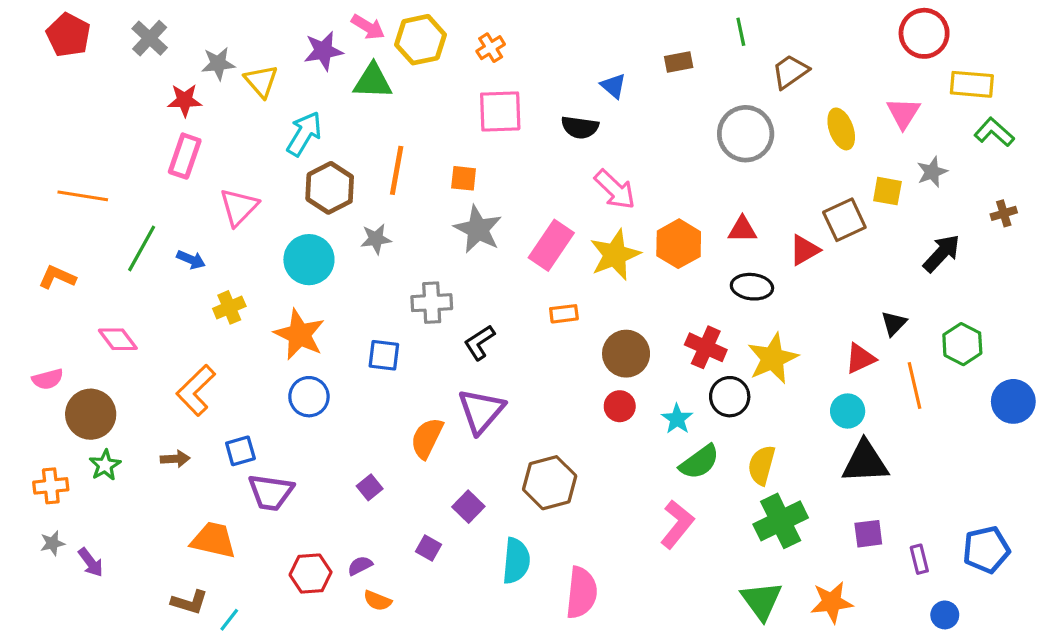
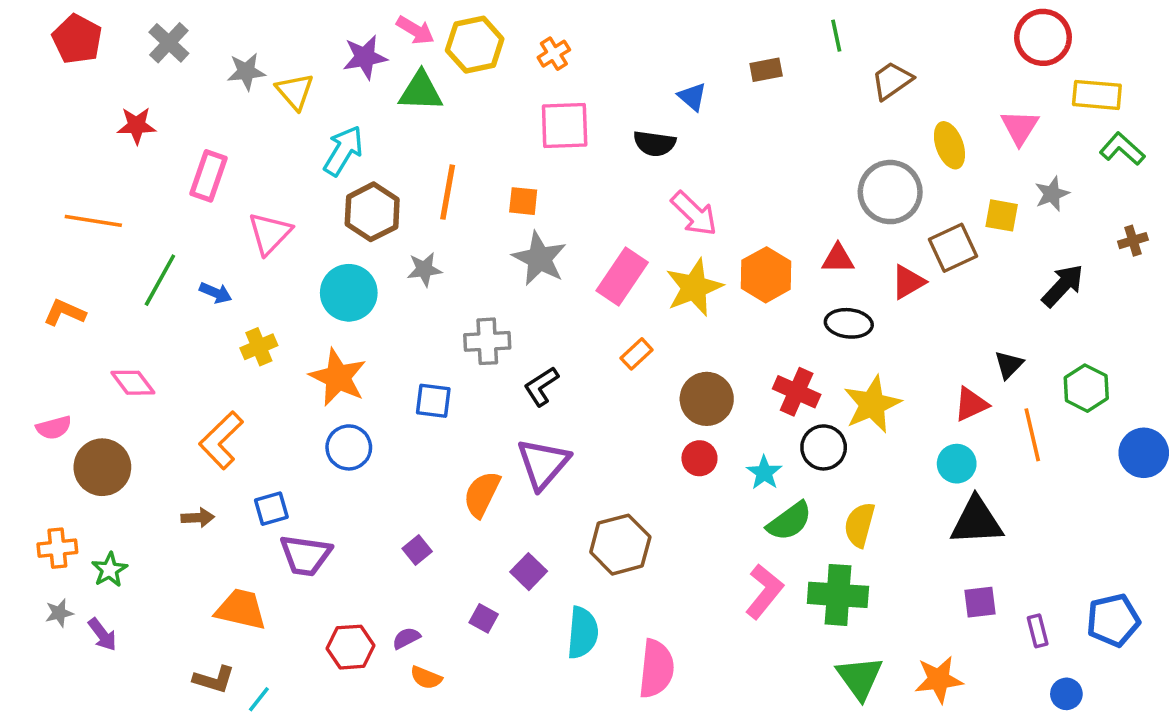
red star: (185, 100) -> (137, 126), moved
gray circle: (746, 134) -> (890, 192), moved
orange rectangle: (564, 314) -> (637, 354), turned -36
green star: (105, 465) -> (110, 570), moved
green cross: (781, 521) -> (838, 595), moved, turned 30

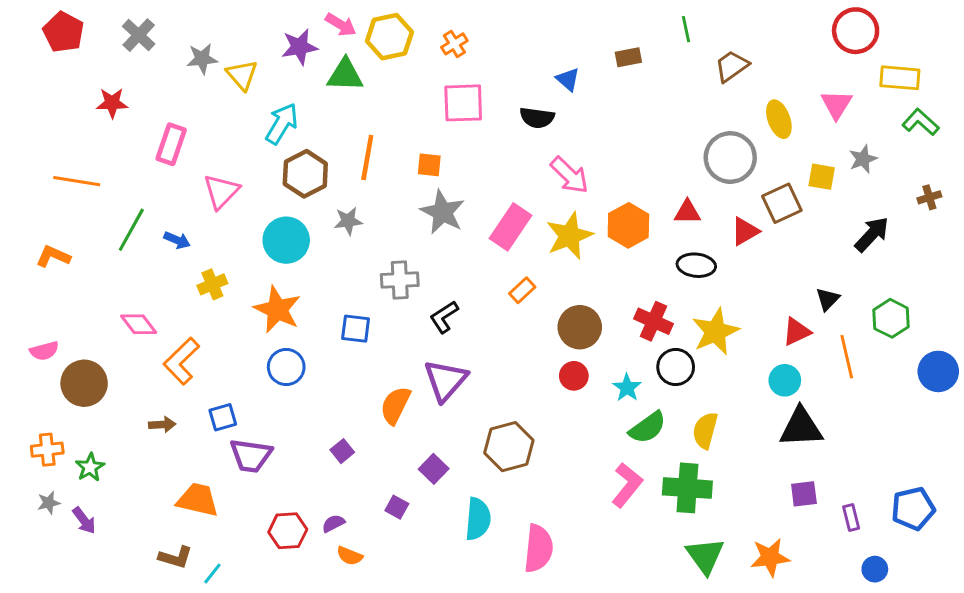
pink diamond: (133, 383) -> (139, 324), moved

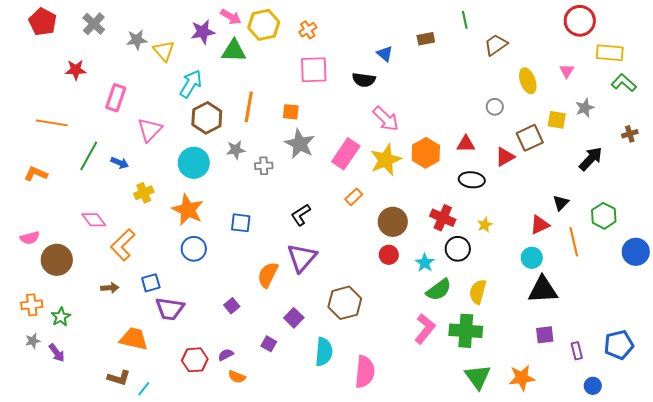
pink triangle: (836, 104) -> (567, 71), size x0.7
gray circle: (730, 158) -> (495, 107), size x0.5
gray cross: (400, 280) -> (264, 166), moved, size x0.7
yellow star: (715, 332) -> (485, 225), size x0.5

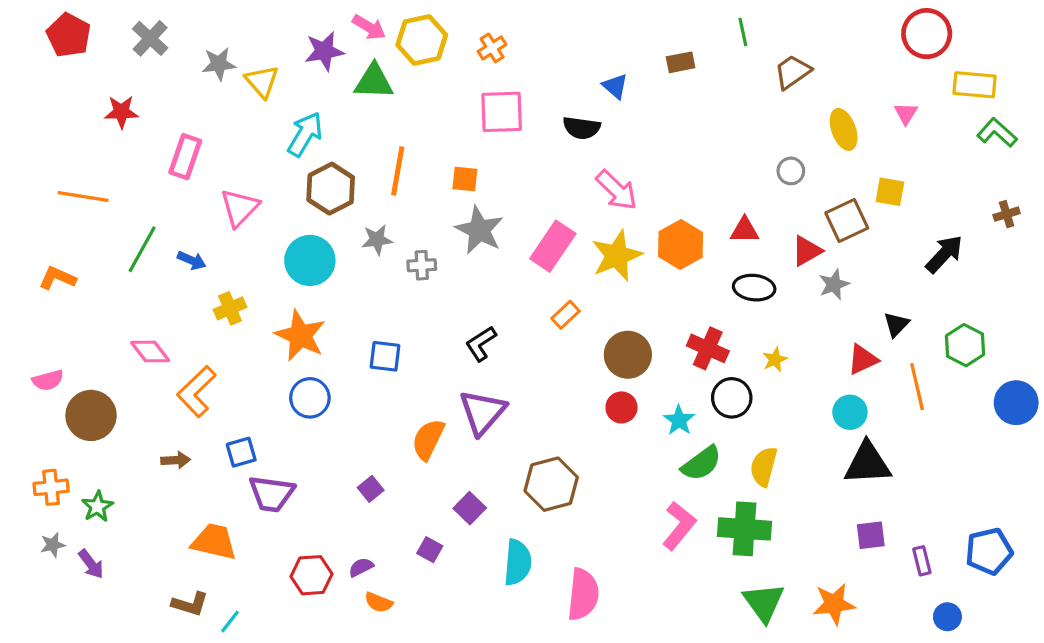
gray star: (585, 108) -> (834, 284), moved

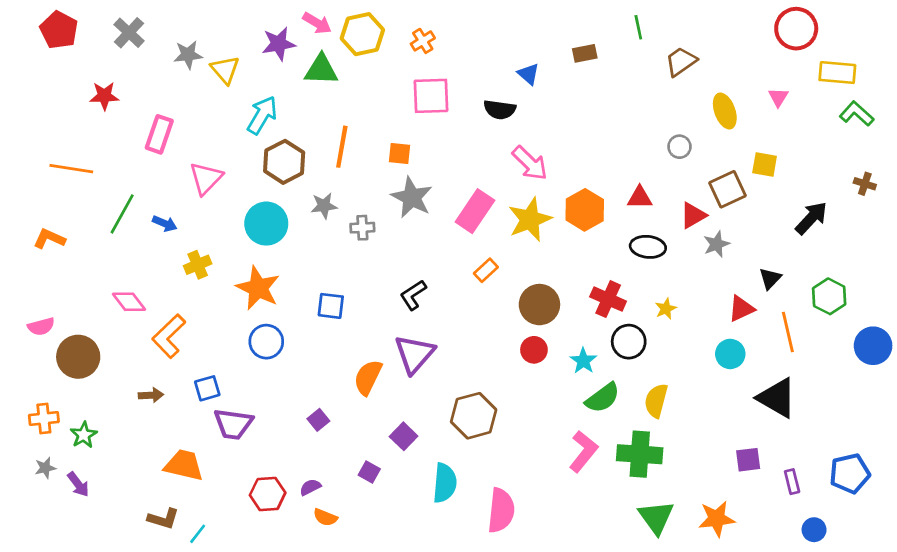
brown cross: (1007, 214) -> (865, 184), turned 35
black triangle: (868, 463) -> (777, 398), moved, turned 33

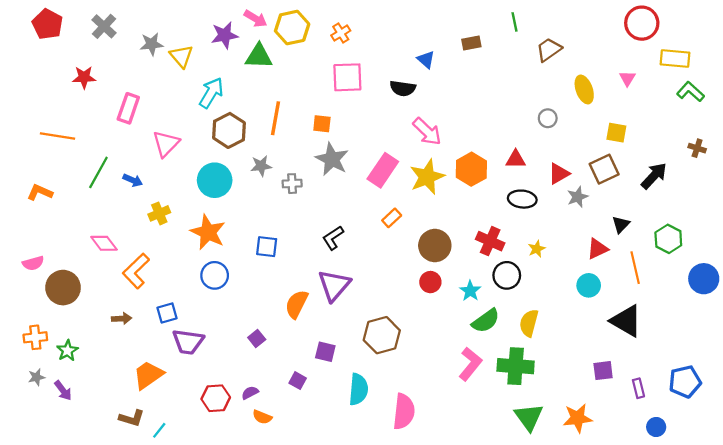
brown square: (728, 189) -> (604, 169), moved
purple square: (404, 436) -> (325, 352), turned -30
orange trapezoid: (184, 465) -> (148, 375), turned -48

